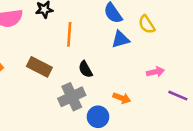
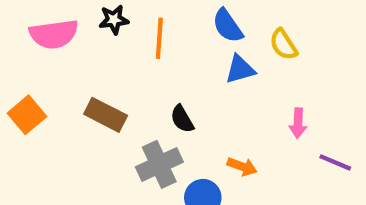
orange line: (69, 34) -> (159, 38), moved
pink arrow: (155, 72) -> (298, 123), turned 105

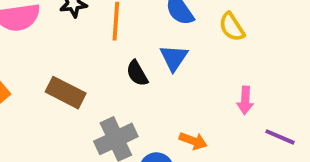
blue triangle: (240, 69) -> (174, 58), moved, turned -40
black semicircle: (182, 119) -> (137, 73), moved

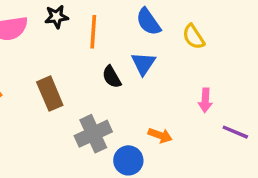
brown rectangle: (66, 93) -> (50, 94), turned 40

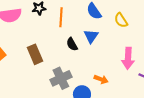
pink arrow: (205, 100) -> (128, 58), size x1.5

